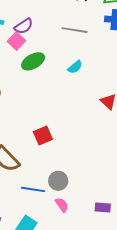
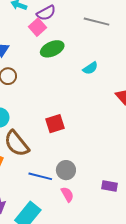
cyan semicircle: (75, 67) -> (90, 68), moved
purple rectangle: (103, 207) -> (110, 186), moved

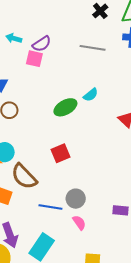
pink square: (38, 27) -> (34, 59), turned -30
green ellipse: (52, 49) -> (65, 107), moved

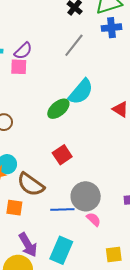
gray line: (93, 48) -> (74, 45), turned -50
cyan semicircle: (91, 95) -> (81, 92), size x1.8
gray circle: (76, 199) -> (86, 196), size x1.5

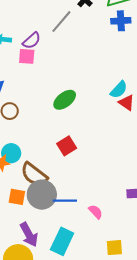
gray line: (74, 45) -> (61, 22), moved
cyan semicircle: (81, 92) -> (119, 90), moved, size x0.7
gray circle: (86, 196) -> (42, 195), moved

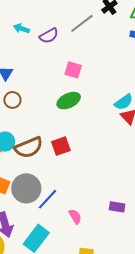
pink square: (27, 56) -> (73, 70), moved
brown semicircle: (34, 174) -> (29, 147), moved, turned -72
blue line: (65, 201) -> (47, 199), turned -60

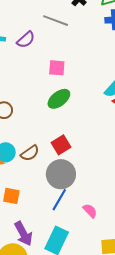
gray line: (82, 23) -> (56, 21), turned 70
brown semicircle: (29, 147) -> (30, 153), size x0.7
gray circle: (26, 188) -> (61, 174), moved

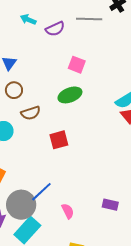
gray line: (56, 21) -> (89, 19), turned -35
brown semicircle: (30, 153) -> (31, 113), moved
gray circle: (61, 174) -> (21, 205), moved

